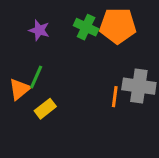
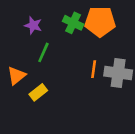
green line: (36, 77) -> (43, 52), moved
orange line: (115, 97) -> (94, 69), moved

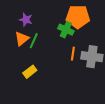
green cross: (73, 23) -> (66, 30), moved
orange triangle: (16, 76) -> (22, 39), moved

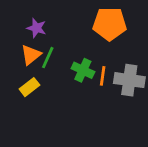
green cross: (66, 30) -> (83, 70), moved
yellow rectangle: (30, 72) -> (29, 87), moved

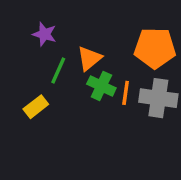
orange pentagon: (110, 24) -> (155, 48), moved
orange triangle: (31, 55) -> (89, 58), moved

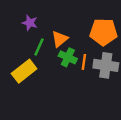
yellow rectangle: (36, 107) -> (24, 71), size x1.5

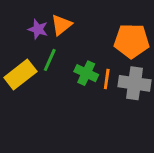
orange triangle: (60, 39) -> (61, 25), moved
yellow rectangle: (24, 71) -> (20, 75), moved

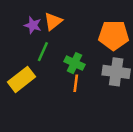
yellow rectangle: (20, 75) -> (21, 79), moved
orange line: (107, 79) -> (76, 83), moved

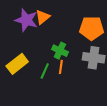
purple star: (33, 25) -> (26, 20), size x1.6
green line: (43, 52) -> (45, 71), moved

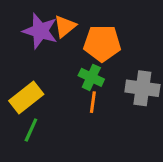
orange pentagon: (92, 28) -> (102, 43), moved
green line: (45, 71) -> (31, 130), moved

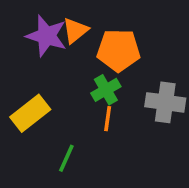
green cross: (91, 77) -> (106, 90), turned 35
green line: (31, 130) -> (66, 158), moved

